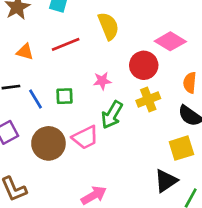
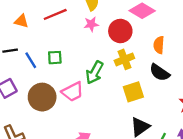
pink star: (102, 81) -> (91, 24), moved
yellow square: (181, 148) -> (133, 92), moved

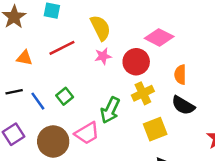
green square: (55, 58) -> (65, 96), turned -32

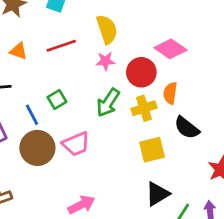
orange semicircle: (180, 75) -> (170, 93), moved
blue line: (38, 101) -> (32, 115), moved
green arrow: (110, 110) -> (108, 103), moved

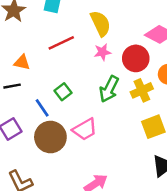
orange triangle: (18, 51) -> (22, 62), moved

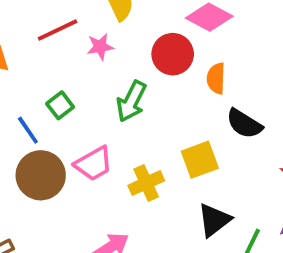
pink star: (102, 52) -> (100, 47), moved
yellow cross: (142, 90) -> (146, 183), moved

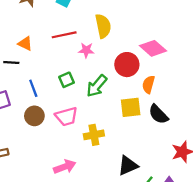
green square: (60, 105) -> (66, 80), moved
yellow square: (200, 160) -> (131, 107), moved
brown circle: (41, 175) -> (34, 116), size x0.7

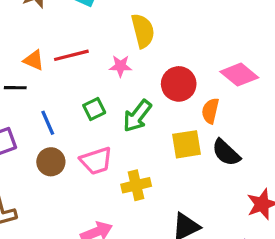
red line: (64, 35) -> (71, 55), moved
pink diamond: (153, 48) -> (239, 75), moved

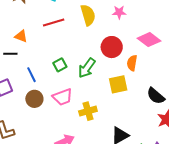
red line: (71, 55) -> (54, 23), moved
pink star: (120, 66) -> (119, 12), moved
black semicircle: (226, 153) -> (156, 96), moved

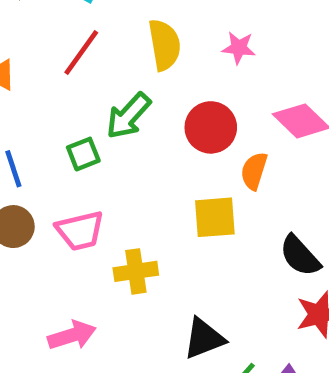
red line: (54, 23) -> (81, 52), turned -45
green arrow: (87, 68) -> (128, 116), moved

